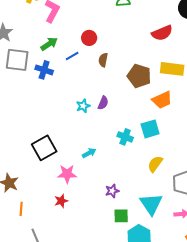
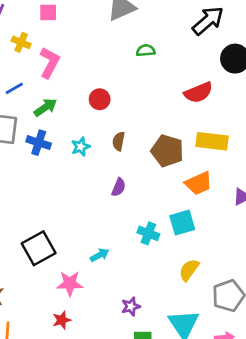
blue line: (72, 56) -> (14, 88), moved
brown semicircle: (103, 60) -> (119, 141), moved
cyan star: (83, 106) -> (81, 147), moved

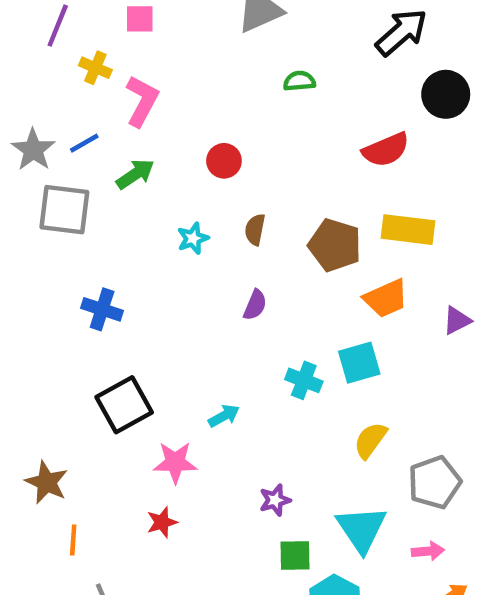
blue cross: (39, 143) -> (102, 309), moved

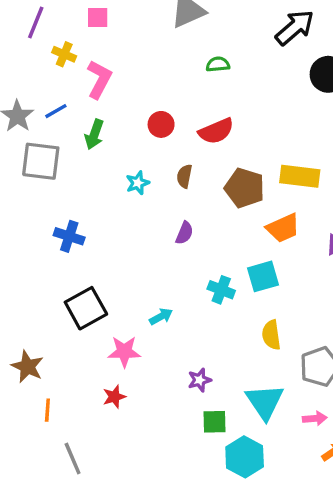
red semicircle: (386, 150) -> (216, 131), moved
green arrow: (135, 174) -> (94, 134), turned 144
yellow semicircle: (370, 440) -> (271, 335), turned -44

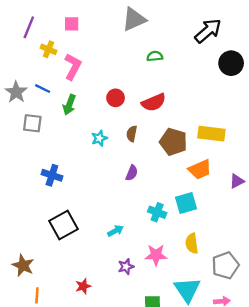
blue line: (56, 111) -> (43, 89), turned 56
gray square: (41, 161) -> (32, 123), size x0.7
pink star: (124, 352) -> (156, 255), moved
purple star: (199, 380) -> (126, 267), moved

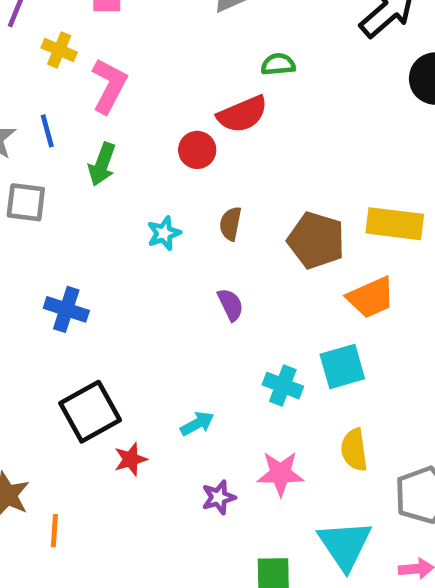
blue line: (43, 89) -> (47, 131), turned 49
red semicircle: (154, 102) -> (242, 114), moved
purple semicircle: (132, 173) -> (230, 305), turned -49
red star: (83, 286) -> (131, 459), moved
orange line: (37, 295) -> (54, 531), moved

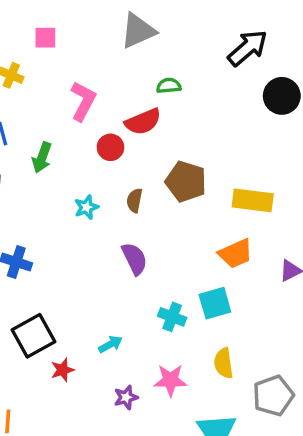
pink L-shape: (109, 86) -> (83, 101), moved
brown pentagon: (316, 240) -> (186, 182), moved
purple semicircle: (230, 305) -> (134, 259), size x1.4

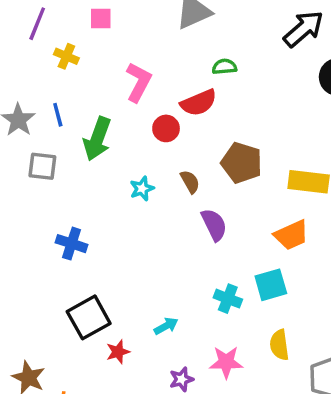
green arrow: (42, 158) -> (97, 139), size x1.4
brown semicircle: (134, 200) -> (190, 182), turned 140
purple semicircle: (134, 259) -> (214, 225), moved

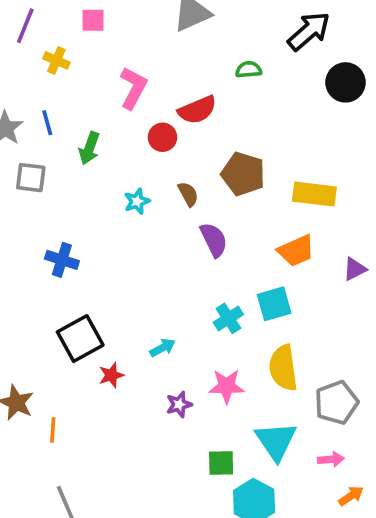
green semicircle: (224, 67) -> (249, 70), moved
green arrow: (97, 139) -> (89, 148), size x0.7
cyan cross: (228, 299) -> (228, 318), turned 36
yellow semicircle: (279, 345) -> (283, 368), size x1.4

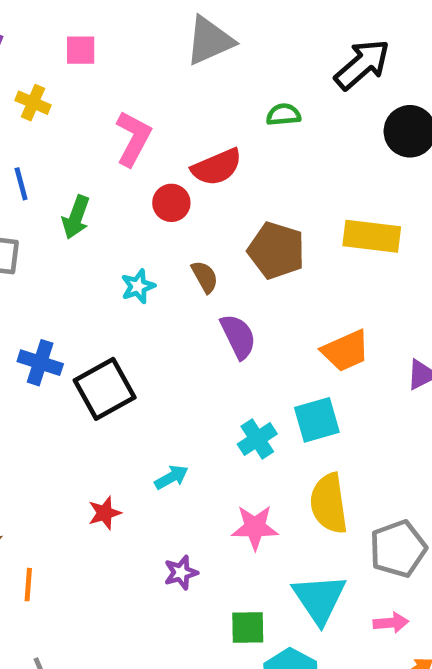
yellow rectangle: (314, 194) -> (372, 236), moved
black square: (80, 339) -> (105, 389), moved
purple star: (179, 404) -> (181, 573), moved

